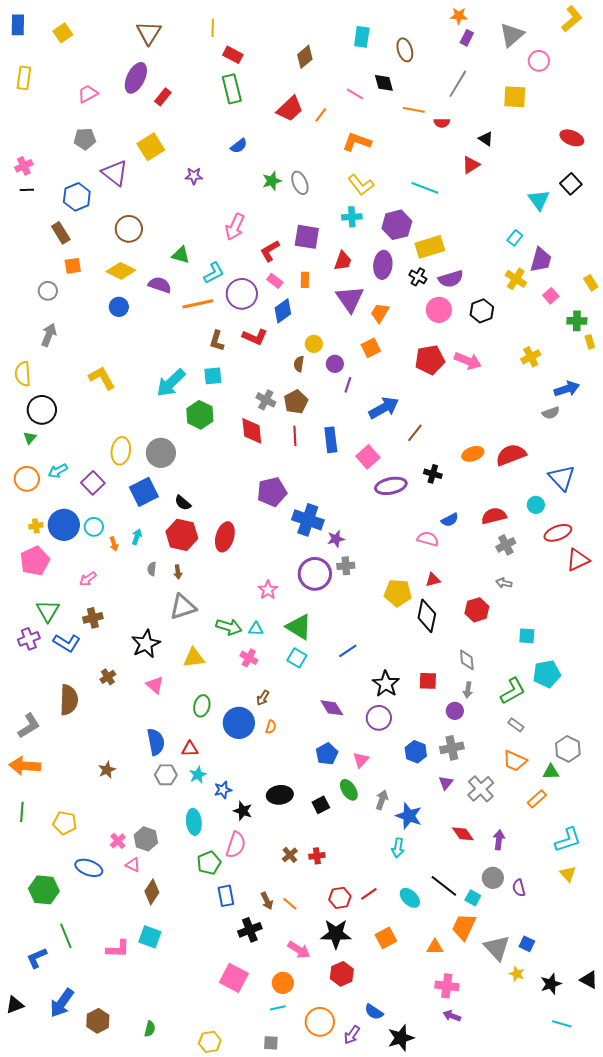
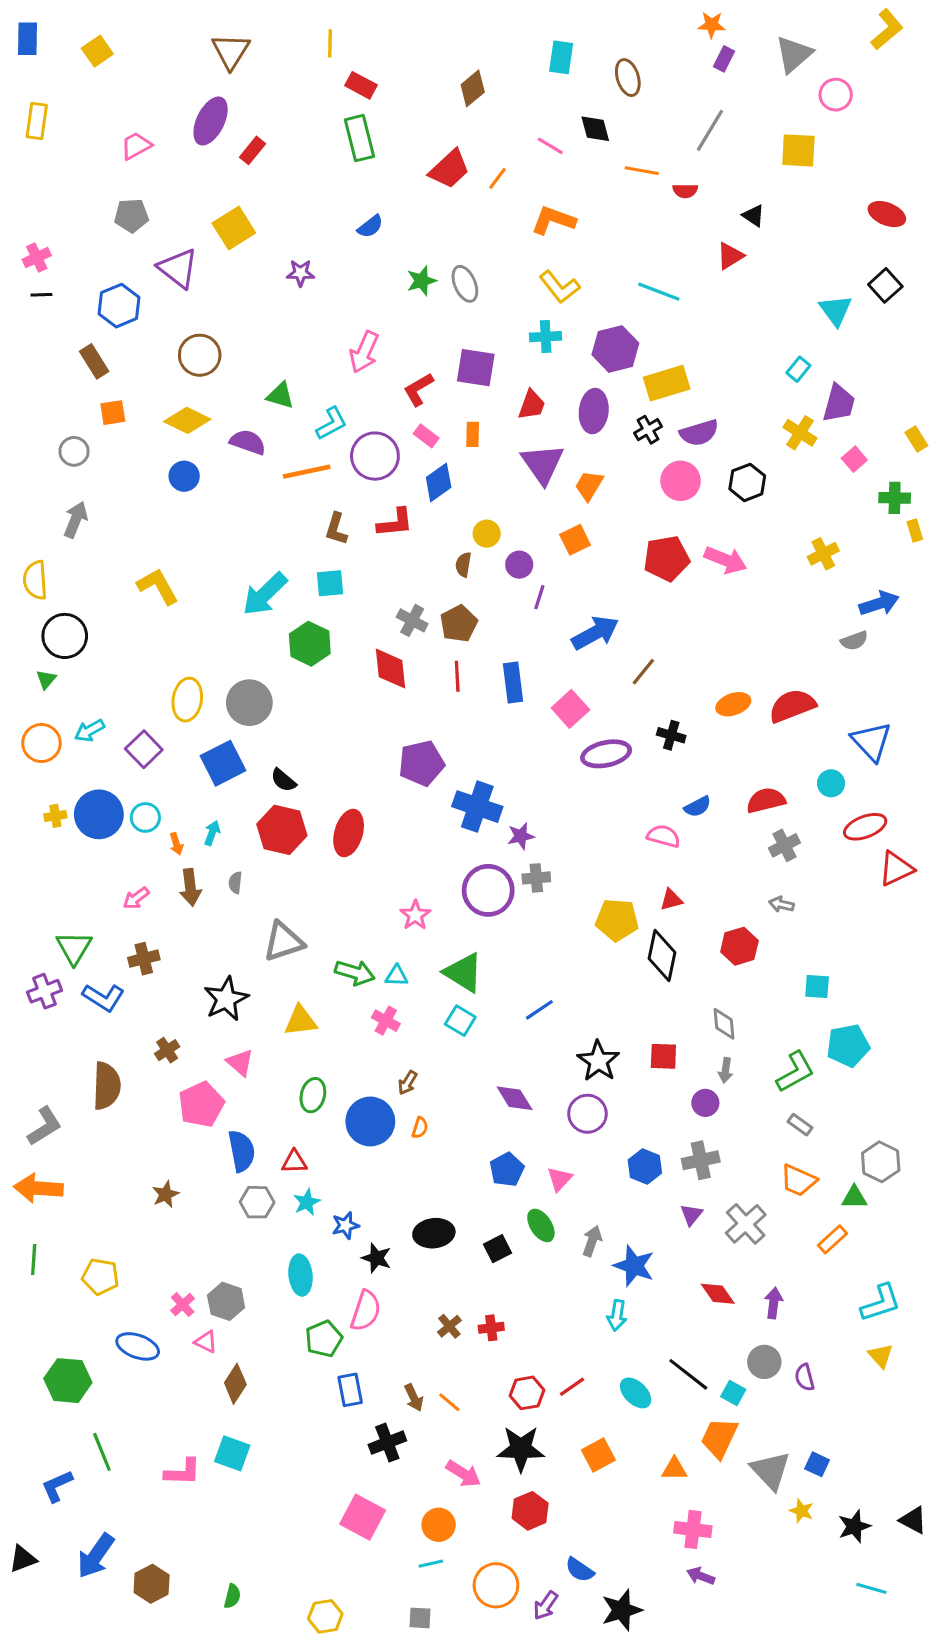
black cross: (418, 277) -> (648, 430), turned 30
red L-shape: (255, 337) -> (395, 523), turned -30
pink pentagon: (35, 561) -> (201, 1104), moved
brown arrow: (178, 572) -> (190, 887), moved, size x1.6

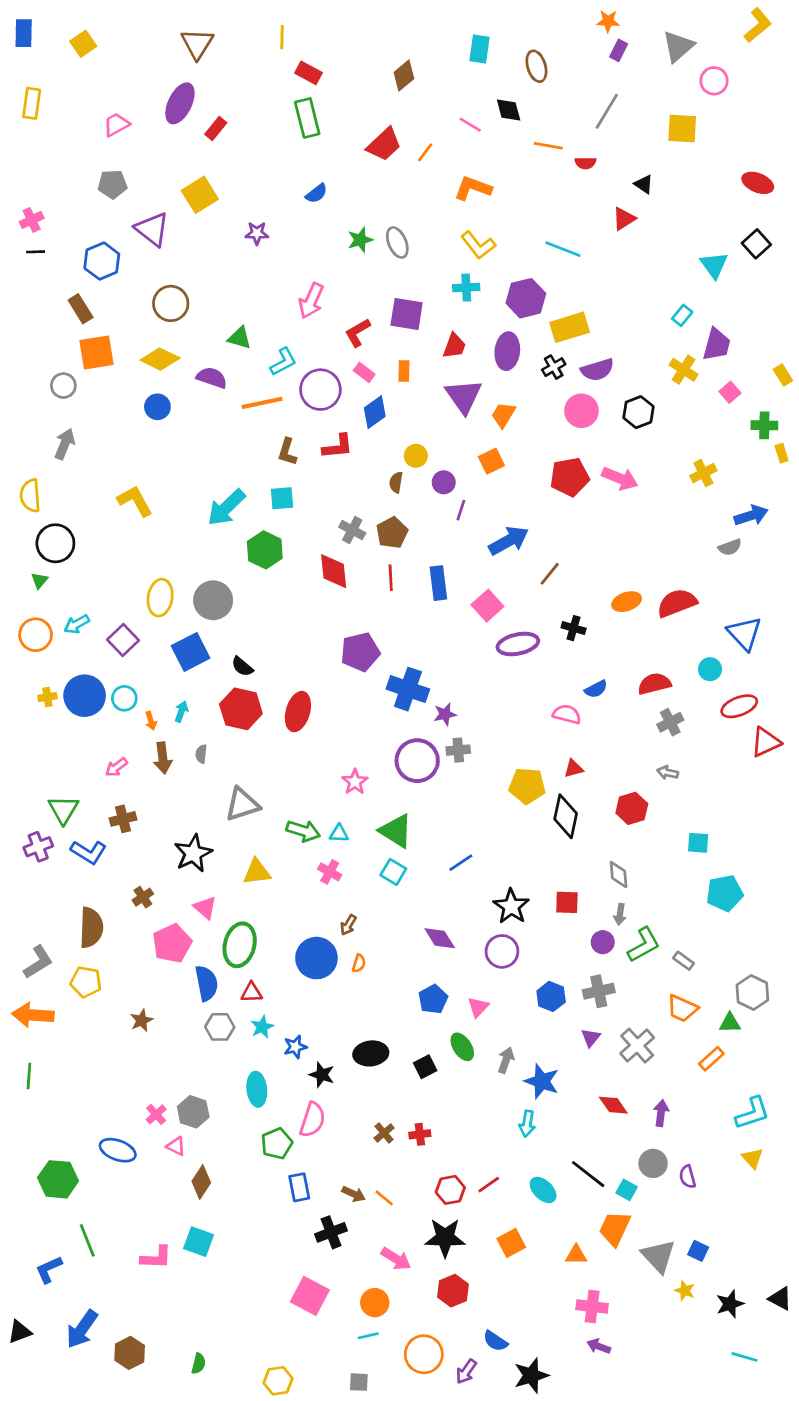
orange square: (113, 413) -> (97, 352), size x1.6
green L-shape: (795, 1072) -> (644, 945), moved
green ellipse: (313, 1095) -> (240, 945), moved, size x1.5
yellow pentagon: (100, 1277) -> (86, 982), moved
brown arrow: (414, 1398) -> (354, 1194), turned -40

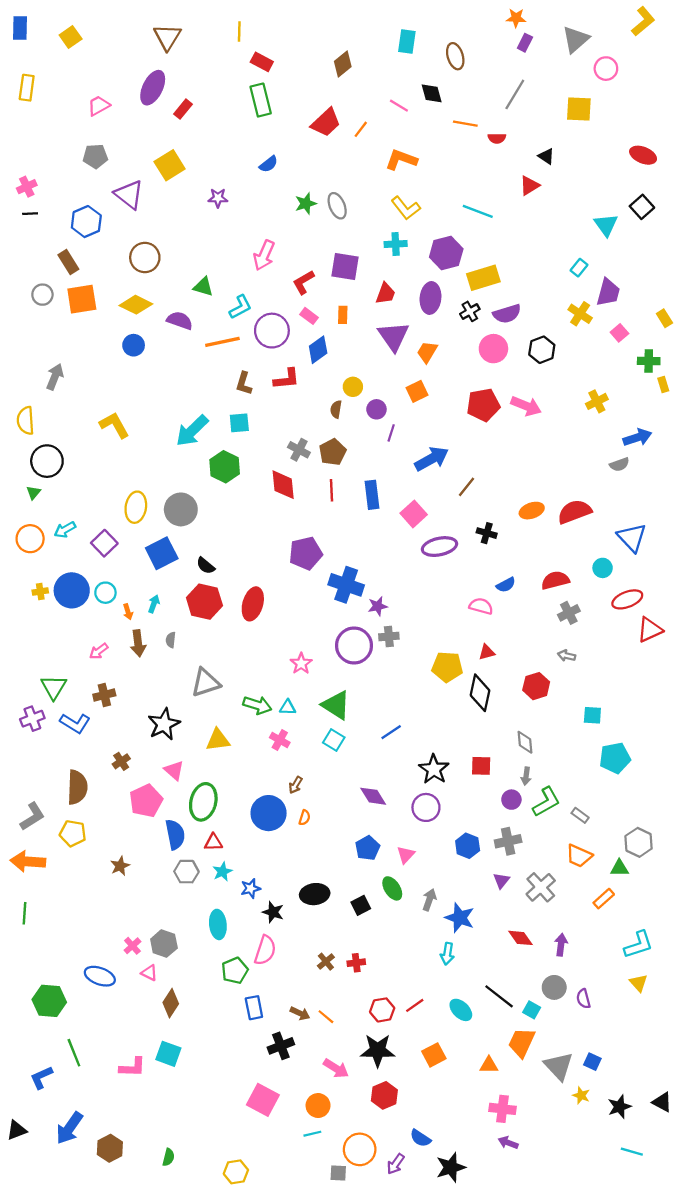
gray circle: (63, 386) -> (42, 295), moved
gray square: (359, 1382) -> (338, 1173), moved

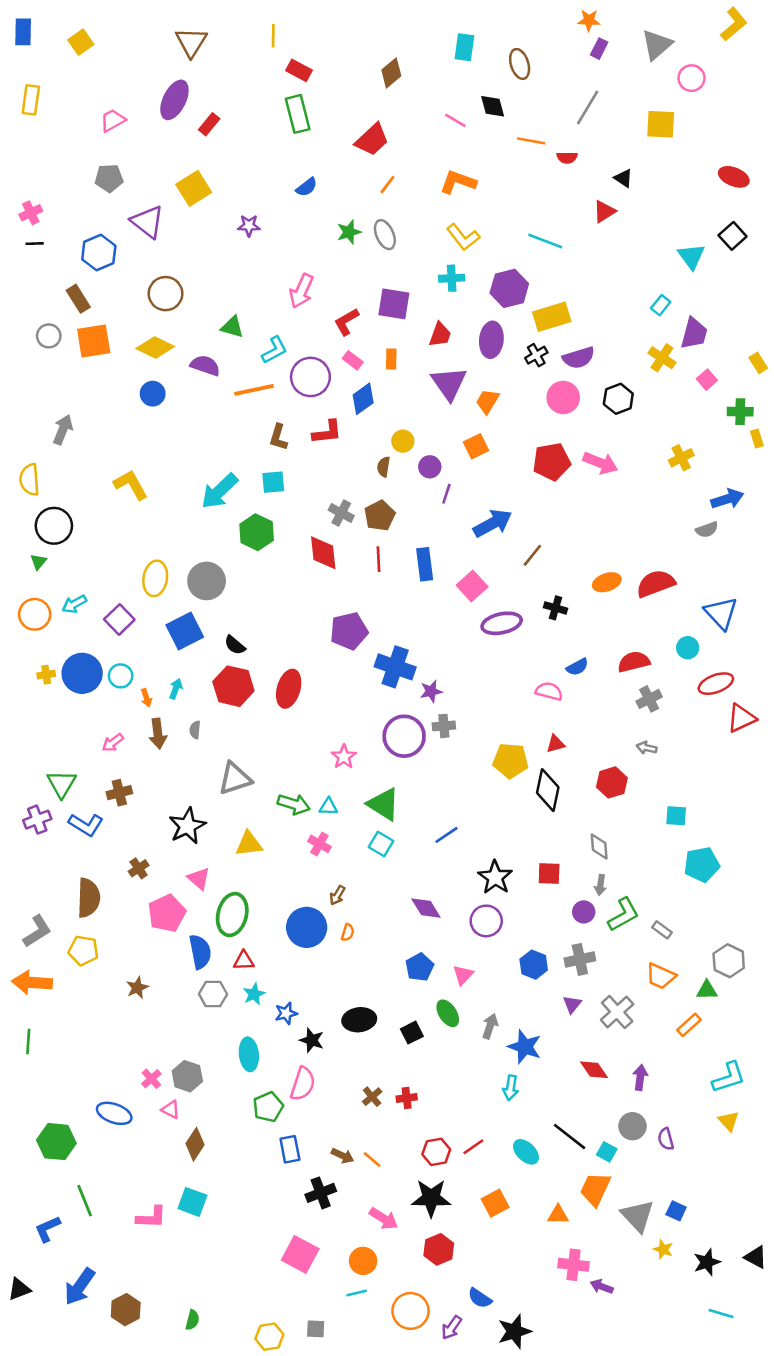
orange line: (361, 129) -> (387, 185), moved
purple arrow: (508, 1143) -> (602, 1287), moved
gray square: (338, 1173) -> (316, 1329), moved

